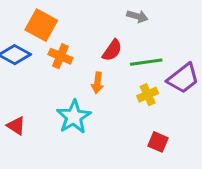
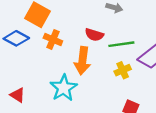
red semicircle: (112, 50) -> (94, 35), turned 72
orange arrow: (97, 83) -> (82, 61), size x1.6

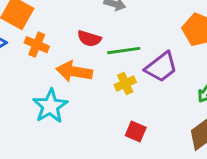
orange arrow: (82, 61) -> (74, 72), turned 92

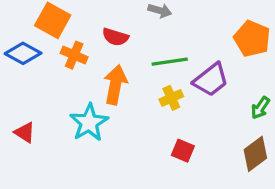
red semicircle: (89, 39) -> (115, 37), moved
orange arrow: (74, 72) -> (115, 85), turned 92

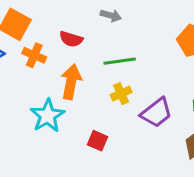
purple trapezoid: (211, 80) -> (156, 113), moved
red square: (183, 151) -> (98, 141), moved

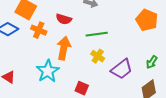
yellow cross: (121, 94) -> (98, 56), turned -32

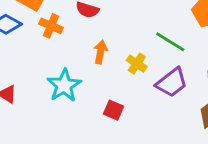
green line: (97, 34) -> (170, 42), moved, turned 40
orange arrow: (64, 48) -> (100, 52), moved, size x0.7

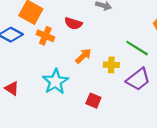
orange arrow: (100, 52) -> (83, 56), turned 36
yellow cross: (137, 64) -> (111, 65), turned -32

